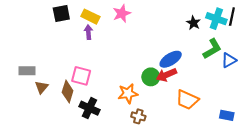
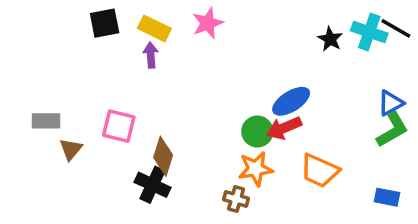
black line: (232, 17) -> (396, 28), turned -72
green L-shape: (212, 49) -> (392, 130), moved
pink square: (81, 76) -> (119, 126), moved
brown diamond: (68, 91) -> (163, 156), moved
orange star: (128, 94) -> (256, 169), moved

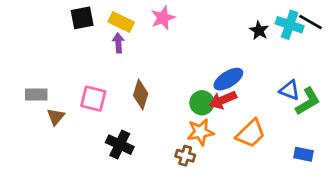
blue triangle: (391, 103) -> (290, 90), moved, turned 50
brown diamond: (163, 156) -> (141, 94), moved
orange trapezoid: (320, 171) -> (251, 133), turned -68

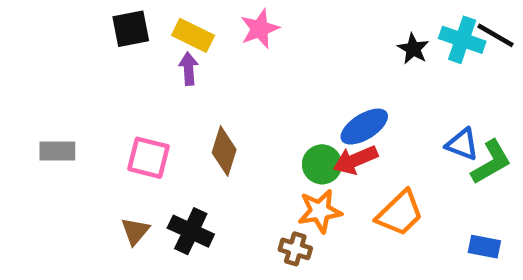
brown triangle: (56, 117) -> (135, 231), moved

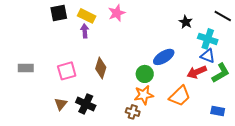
cyan cross: (462, 40) -> (208, 39), moved
blue triangle: (462, 144) -> (208, 56), moved
pink square: (149, 158) -> (67, 71), turned -30
red arrow: (355, 160) -> (197, 72), moved

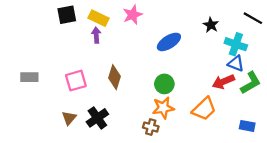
blue ellipse: (164, 57) -> (169, 42), moved
black cross: (86, 104) -> (97, 118), turned 30

